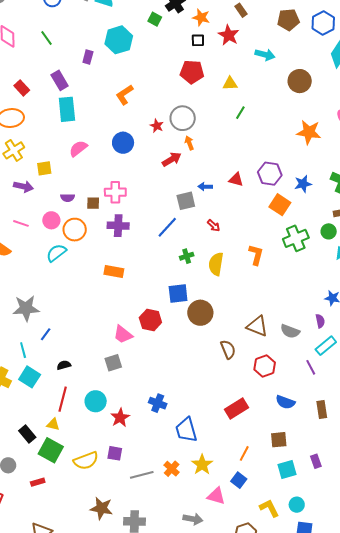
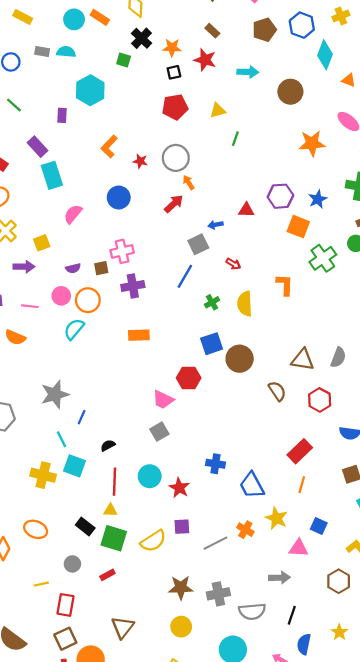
red star: (157, 126) -> (140, 161), moved
gray semicircle: (290, 331) -> (338, 357), turned -78
orange line: (244, 453) -> (302, 485), moved

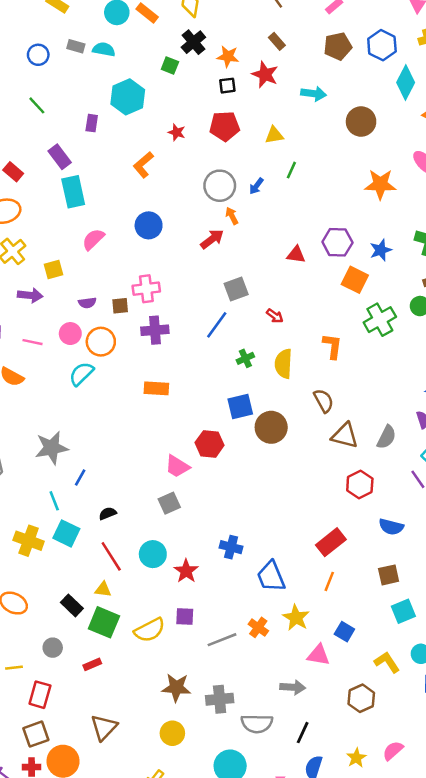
red star: (140, 161) -> (177, 132), moved
blue arrow: (215, 225) -> (256, 186), moved, turned -48
brown semicircle: (277, 391) -> (324, 401), moved
red line: (114, 482) -> (111, 556), turned -40

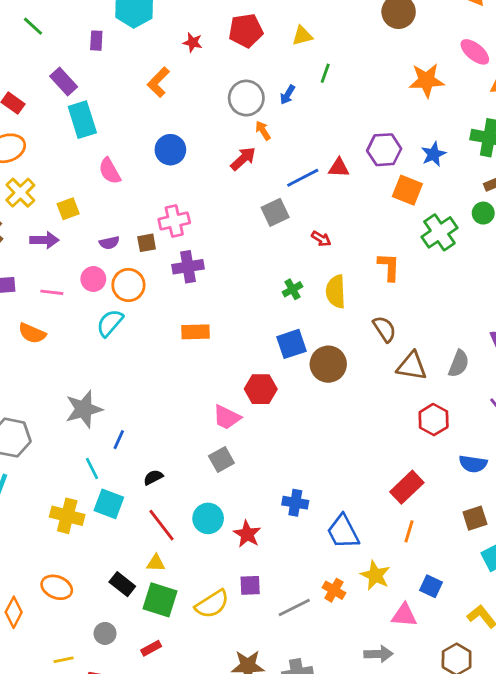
pink semicircle: (93, 239) -> (110, 171), turned -70
blue line: (217, 325) -> (303, 178), moved, turned 32

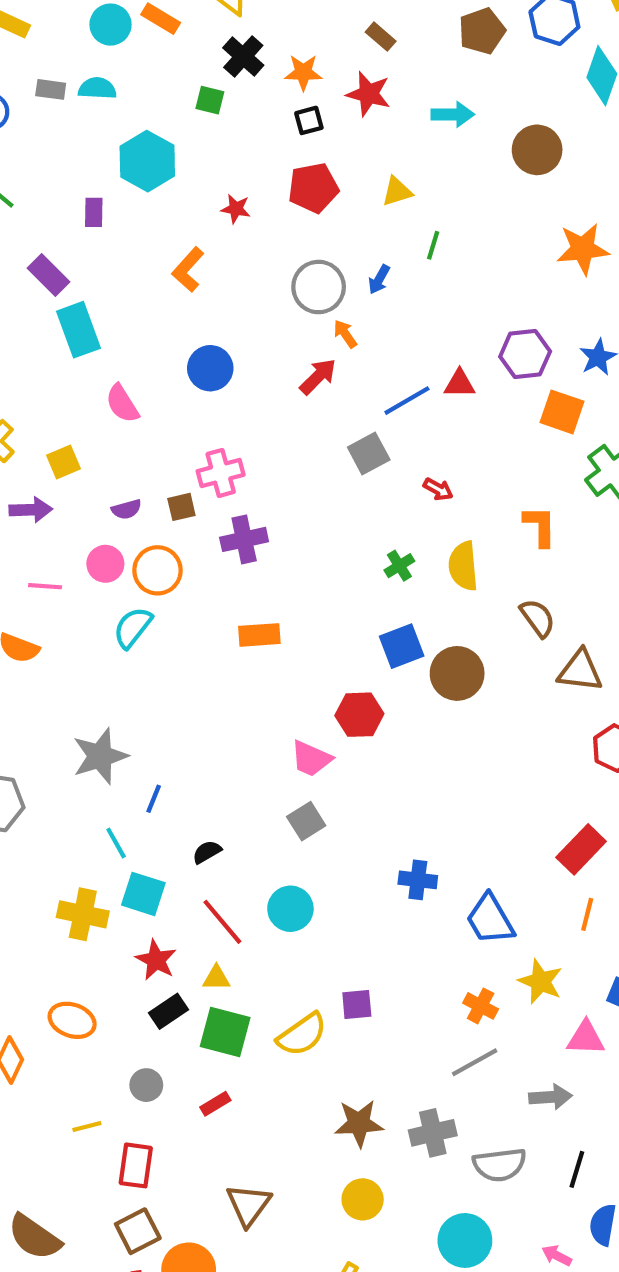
red star: (247, 534) -> (156, 960), moved
black rectangle: (122, 584) -> (169, 1011), turned -70
gray line: (294, 608) -> (475, 1062), moved

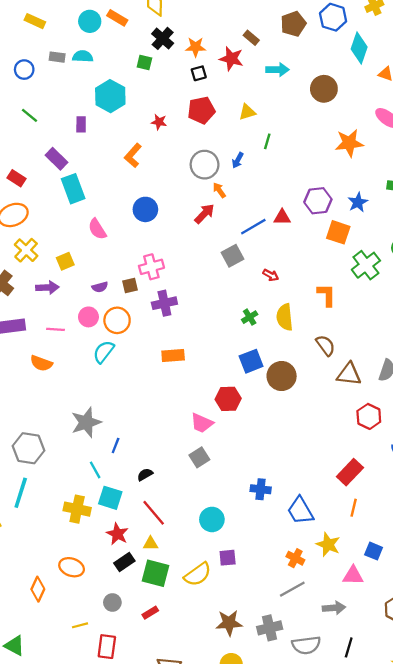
brown rectangle: (381, 37) -> (251, 38), moved
cyan circle: (290, 909) -> (212, 519), moved

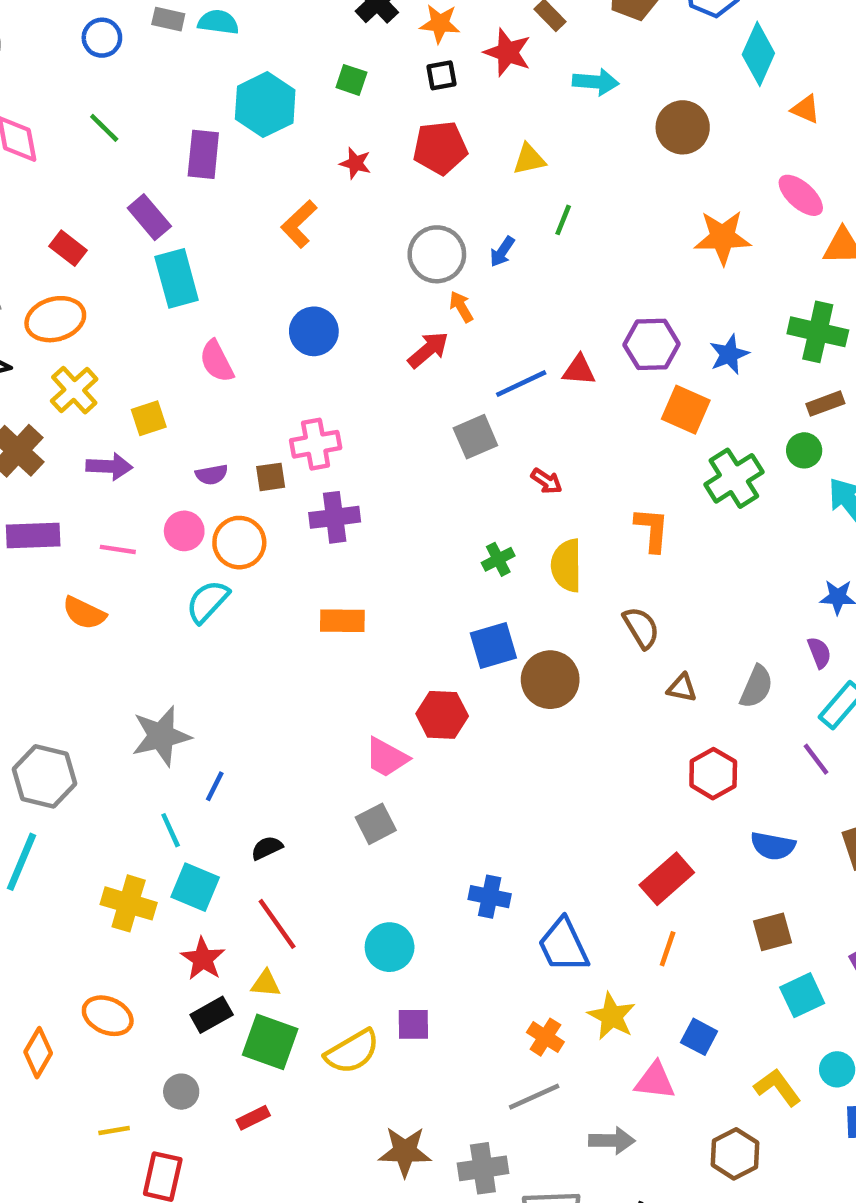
green square: (144, 62) -> (351, 80), moved
purple rectangle: (81, 124) -> (203, 154), size x1.5
brown triangle: (349, 374) -> (682, 688), size x0.6

